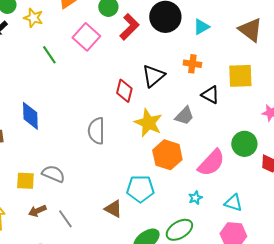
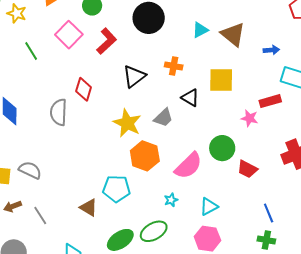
red L-shape: (129, 27) -> (107, 41), moved
cyan triangle: (201, 27) -> (200, 30), moved
red diamond: (124, 91) -> (84, 89), moved
gray semicircle: (96, 131) -> (59, 112), moved
cyan triangle: (233, 203) -> (209, 207), turned -48

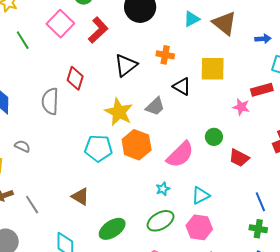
green circle: (222, 148) -> (214, 137), size x0.7
gray semicircle: (30, 170) -> (22, 146), moved, size x0.7
cyan pentagon: (116, 189) -> (98, 148), moved
green ellipse: (154, 231) -> (161, 221), moved

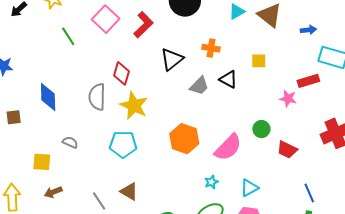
yellow square: (213, 69) -> (259, 61), size x0.6
gray trapezoid: (155, 106) -> (199, 86), moved
yellow star: (119, 112) -> (134, 106), moved
cyan pentagon: (98, 148) -> (123, 144), moved
gray line: (32, 205) -> (99, 201), moved

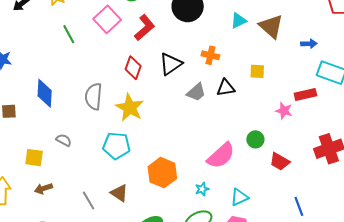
red diamond: (121, 73) -> (133, 68), moved
black triangle: (228, 79) -> (226, 88), turned -42
orange hexagon: (184, 139) -> (162, 173), moved

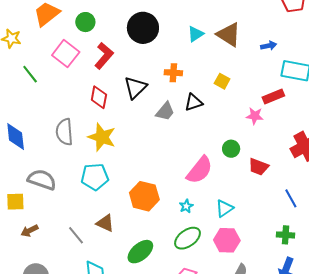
yellow square: (257, 71) -> (222, 81), turned 35
gray semicircle: (64, 140) -> (42, 180), size x1.8
blue line: (299, 206) -> (291, 198), moved

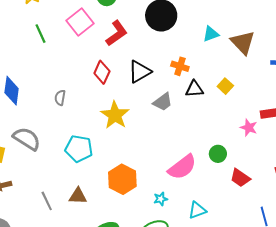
black triangle: (194, 102) -> (194, 89), moved
gray semicircle: (64, 132) -> (60, 98), size x0.6
yellow star: (102, 137) -> (115, 115), moved
brown triangle: (105, 223) -> (78, 196), turned -36

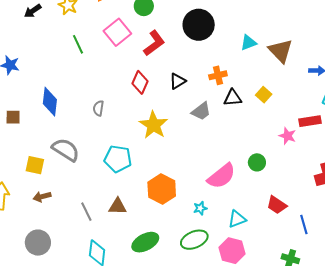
orange cross: (180, 66) -> (218, 75), turned -30
black triangle: (140, 72) -> (178, 81), size x0.7
red trapezoid: (240, 178) -> (277, 205), moved

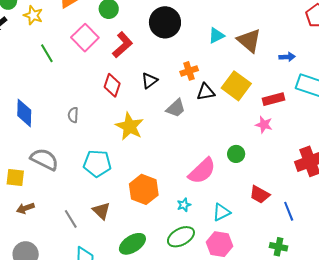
yellow square: (264, 95) -> (236, 86), size x1.8
red rectangle: (310, 121) -> (274, 99), moved
brown triangle: (117, 206) -> (101, 211), turned 48

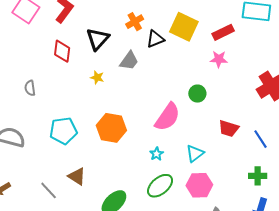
black triangle: (149, 81) -> (98, 39), size x1.4
yellow star: (130, 126) -> (97, 77), moved, size x0.5
orange hexagon: (144, 189) -> (111, 128), moved

